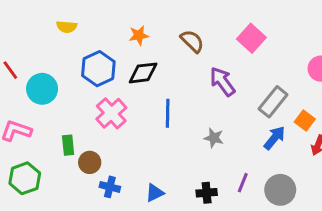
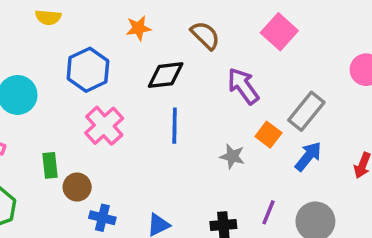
black diamond: (143, 73) -> (166, 75), moved
orange square: (305, 121) -> (268, 135), moved

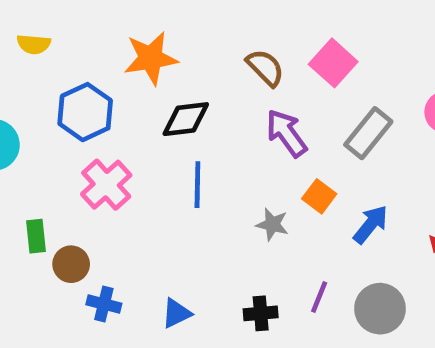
orange star: (138, 28) -> (151, 58), size x1.6
brown semicircle: (205, 35) -> (265, 68), moved
gray rectangle: (306, 111) -> (368, 133), moved

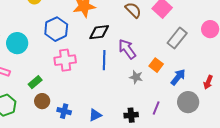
purple arrow: (286, 133) -> (127, 49), moved
pink cross: (106, 185) -> (65, 60), turned 35
green rectangle: (36, 236) -> (35, 82), turned 56
brown circle: (71, 264) -> (42, 101), moved
gray circle: (380, 309) -> (188, 102), moved

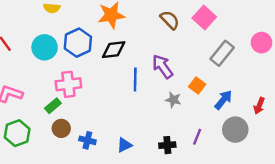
black diamond: (99, 32) -> (114, 50), moved
cyan circle: (17, 43) -> (45, 47), moved
pink cross: (65, 60) -> (68, 84), moved

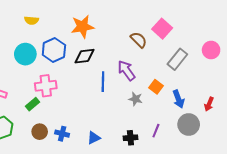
brown semicircle: (170, 20) -> (139, 40), moved
blue arrow: (223, 100) -> (178, 99), turned 120
brown circle: (61, 128) -> (40, 132), moved

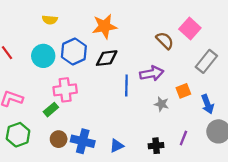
purple arrow: (126, 70) -> (152, 73), turned 115
orange square: (156, 87) -> (183, 91), turned 32
blue cross: (62, 134) -> (83, 141), size x1.5

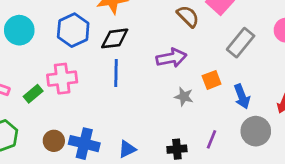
cyan circle: (43, 56) -> (19, 30), moved
blue line: (126, 85) -> (116, 73), moved
green rectangle: (51, 110) -> (33, 94), moved

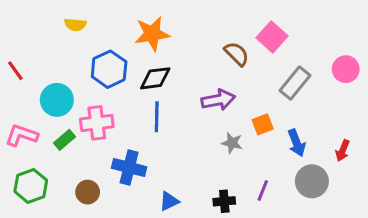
cyan circle: (19, 30) -> (57, 100), moved
blue cross: (84, 144) -> (129, 167), moved

